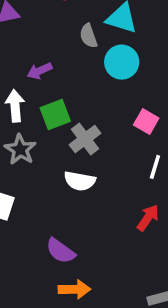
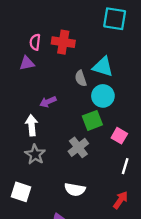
green square: (55, 115) -> (92, 120), moved
white semicircle: (80, 181) -> (75, 189), moved

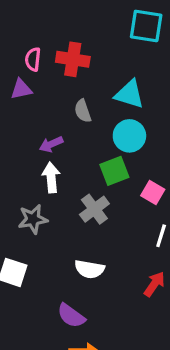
gray semicircle: (81, 78) -> (83, 111), moved
white arrow: (32, 125) -> (51, 178), moved
gray star: (35, 154) -> (33, 219), turned 30

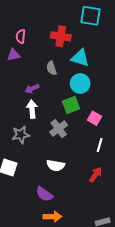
red cross: (73, 59) -> (61, 36), moved

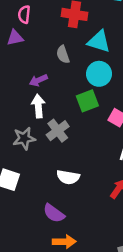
gray cross: (59, 129) -> (58, 131), moved

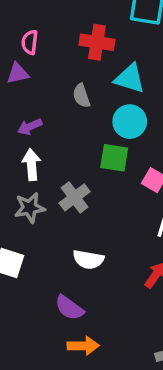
purple arrow: (38, 80) -> (30, 127), moved
green square: (87, 101) -> (114, 158), turned 30
white arrow: (38, 106) -> (31, 165), moved

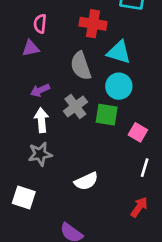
gray semicircle: (81, 96) -> (81, 66), size x1.5
gray cross: (75, 197) -> (75, 107), moved
white semicircle: (88, 259) -> (86, 181), moved, turned -35

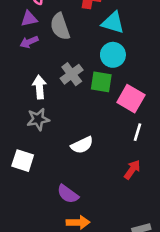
gray semicircle: (81, 66) -> (60, 26), moved
purple arrow: (40, 90) -> (29, 42), moved
pink square: (138, 132) -> (131, 99), size x1.5

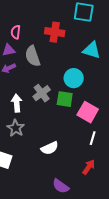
cyan triangle: (113, 23) -> (92, 50), moved
gray star: (38, 119) -> (16, 128), turned -30
purple semicircle: (68, 194) -> (61, 186), moved

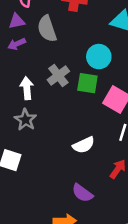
white semicircle: (50, 148) -> (84, 145), moved

